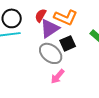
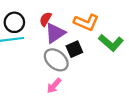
orange L-shape: (66, 17) -> (86, 22), moved
pink arrow: (58, 76) -> (54, 86), moved

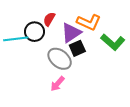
black circle: (14, 22) -> (35, 32), moved
purple triangle: (55, 33) -> (71, 33), moved

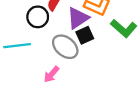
cyan line: (16, 39) -> (17, 46), moved
pink arrow: (57, 84) -> (51, 74), moved

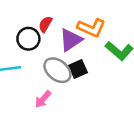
black square: (85, 35) -> (78, 69), moved

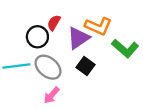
black square: (78, 69) -> (85, 66), turned -30
gray ellipse: (57, 70) -> (48, 67), moved

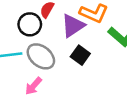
pink arrow: (51, 95) -> (33, 86), moved

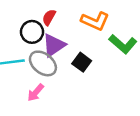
purple triangle: (73, 26) -> (54, 45), moved

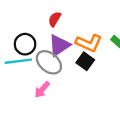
orange L-shape: (95, 21) -> (89, 43), moved
black circle: (32, 32) -> (25, 44), moved

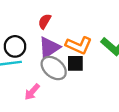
black square: (85, 61) -> (75, 63), turned -36
gray ellipse: (49, 62) -> (54, 68), moved

